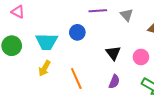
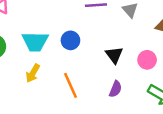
blue circle: (77, 32) -> (70, 40), moved

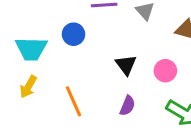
blue circle: (70, 40) -> (74, 34), moved

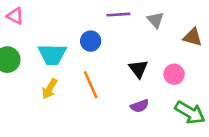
orange line: (74, 101) -> (91, 85), moved
purple semicircle: (127, 106) -> (140, 106), turned 48

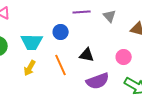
black triangle: (138, 69) -> (87, 55), moved, turned -42
purple semicircle: (140, 106) -> (98, 81), size x1.6

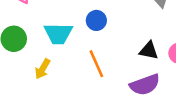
black triangle: (87, 55) -> (149, 51), moved
yellow arrow: (30, 68) -> (43, 69), moved

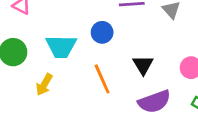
black triangle: (149, 51) -> (143, 65), moved, turned 48

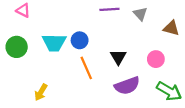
blue circle: (102, 32) -> (80, 40), moved
yellow arrow: (44, 85) -> (41, 92), moved

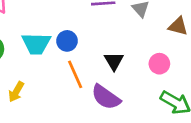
purple semicircle: (127, 86) -> (106, 97), moved, turned 55
yellow arrow: (41, 92) -> (16, 92), moved

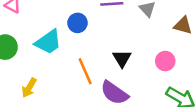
blue circle: (67, 41) -> (77, 23), moved
cyan trapezoid: (36, 44) -> (48, 42), turned -36

